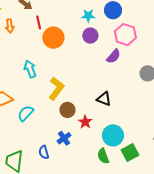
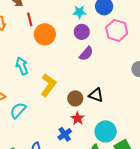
purple semicircle: (114, 56) -> (86, 54), moved
brown circle: (67, 110) -> (75, 98), moved
blue cross: (64, 138) -> (65, 134), moved

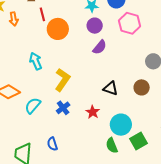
brown circle: (75, 98) -> (142, 87), moved
blue cross: (65, 134) -> (63, 108), moved

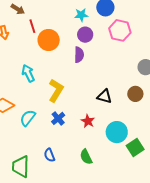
purple semicircle: (100, 47) -> (79, 55), moved, turned -35
green semicircle: (112, 145) -> (86, 157), moved

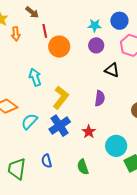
purple semicircle: (79, 55) -> (100, 98), moved
black triangle: (104, 96) -> (112, 70), moved
blue cross: (58, 118) -> (60, 126), size x1.5

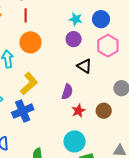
orange circle: (59, 47) -> (30, 42), moved
red star: (89, 132) -> (78, 111), moved

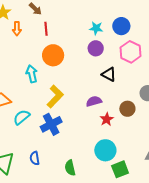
purple semicircle: (67, 92) -> (94, 101), turned -119
brown circle: (104, 111) -> (127, 109), moved

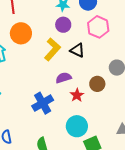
yellow L-shape: (55, 97) -> (52, 49), moved
blue cross: (51, 124) -> (43, 103), moved

